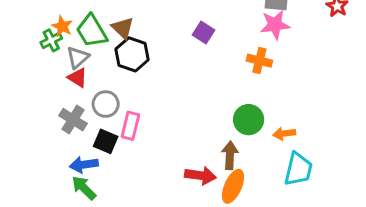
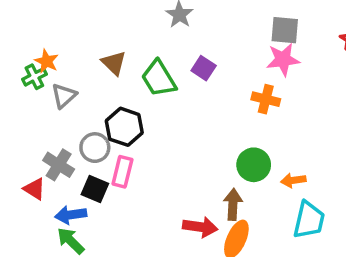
green trapezoid: (92, 31) -> (159, 78), moved
black hexagon: (132, 54) -> (124, 127), moved
red triangle: (78, 78) -> (34, 189), moved

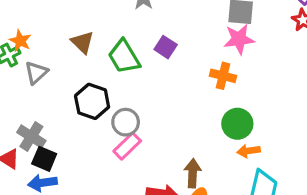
gray circle: (95, 148) -> (126, 122), moved
green circle: (254, 165) -> (237, 124), moved
pink rectangle: (122, 172) -> (127, 146), moved, turned 32
black square: (95, 189) -> (44, 159), moved

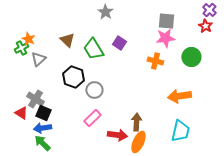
green circle: (237, 124) -> (191, 57), moved
pink rectangle: (127, 146) -> (92, 118), moved
orange arrow: (249, 151) -> (179, 96), moved, size x1.6

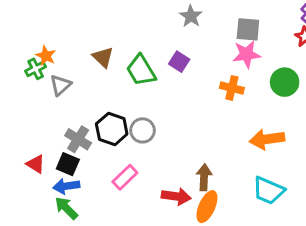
gray star: (105, 12) -> (191, 16), moved
black hexagon: (73, 77) -> (112, 129), moved
gray cross: (35, 99) -> (78, 139), moved
pink rectangle: (92, 118) -> (125, 177), moved
cyan trapezoid: (180, 131) -> (268, 191), turned 100

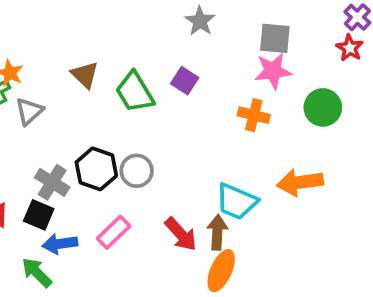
blue arrow: (66, 186) -> (60, 244), moved
cyan trapezoid: (268, 191) -> (236, 202), moved
red arrow: (176, 196) -> (181, 234), moved, turned 40

